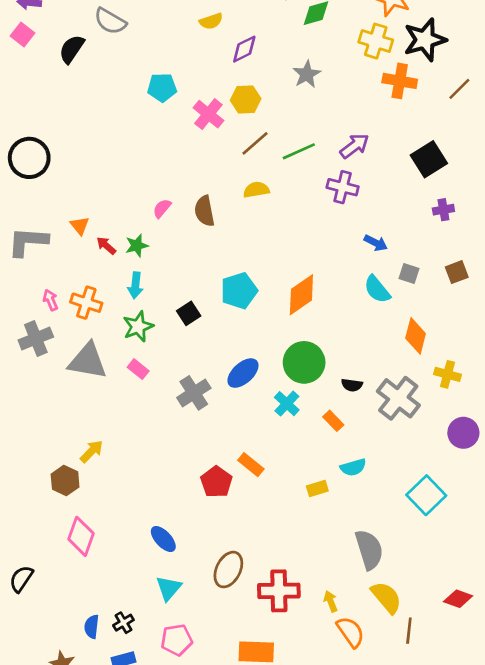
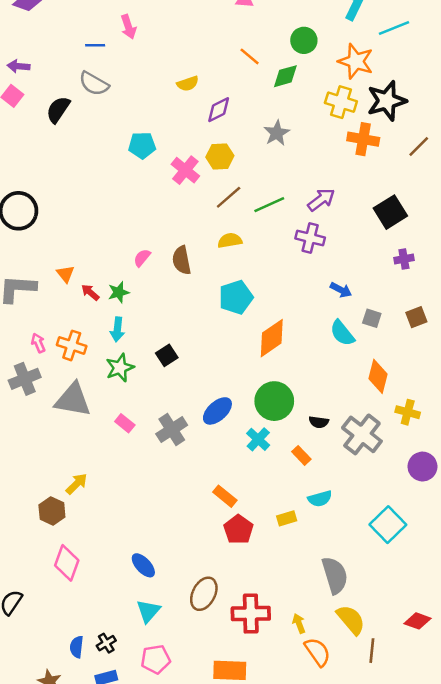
cyan pentagon: (239, 291) -> (236, 297), moved
pink rectangle: (138, 369) -> (125, 423), moved
red pentagon: (216, 482) -> (238, 530), moved

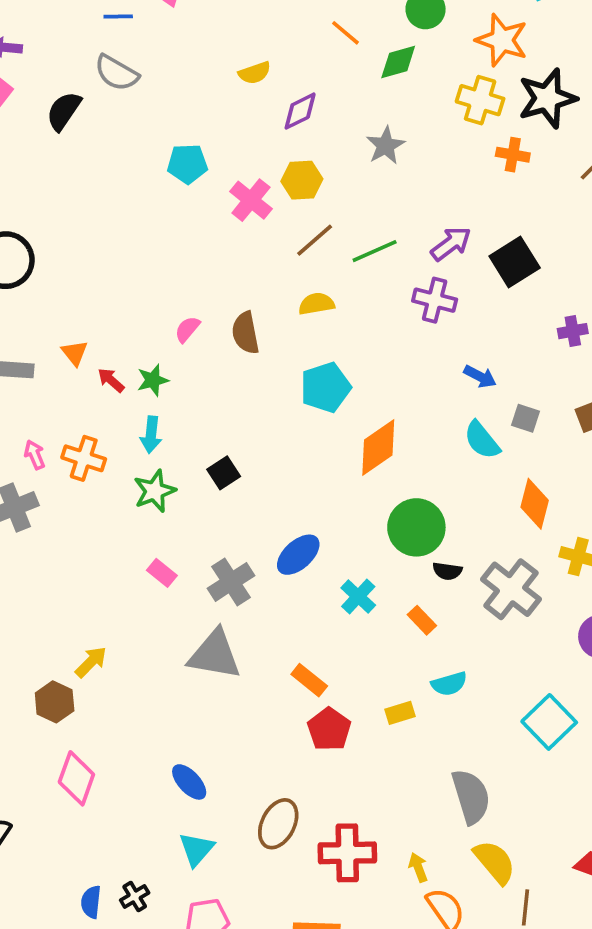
orange cross: (363, 139) -> (513, 155), size x0.7
black square: (390, 212) -> (515, 262), moved
gray triangle: (73, 400) -> (215, 655), moved
green circle: (274, 401) -> (416, 527), moved

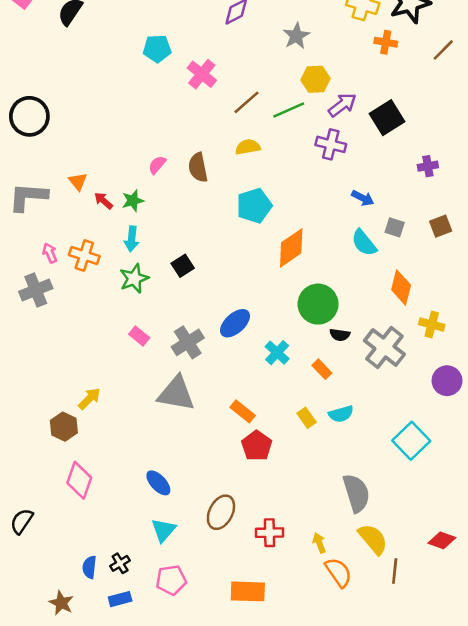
yellow hexagon: (302, 180) -> (315, 79), moved
yellow rectangle: (400, 713) -> (307, 418), moved, turned 72
red cross: (347, 853) -> (269, 533), size x0.7

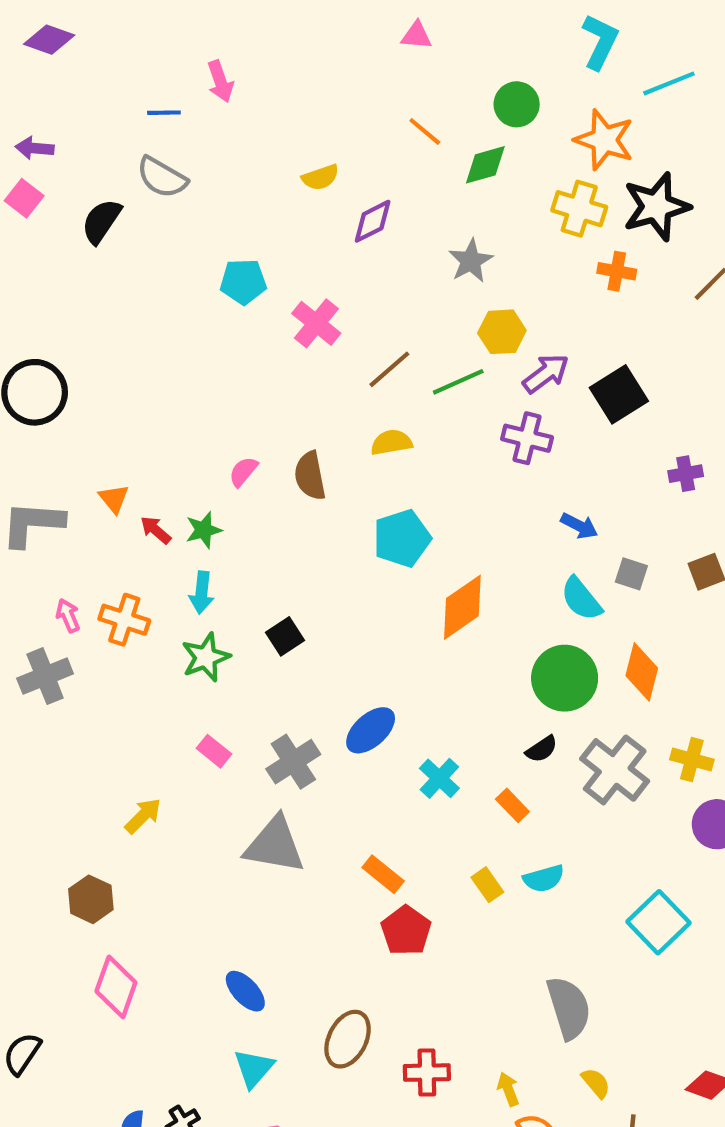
green circle: (318, 304) -> (565, 678), moved
yellow cross: (432, 325) -> (692, 760), moved
black semicircle: (340, 335) -> (542, 749), turned -42
yellow arrow: (89, 399) -> (143, 816), moved
yellow semicircle: (373, 539) -> (596, 1083), size x0.6

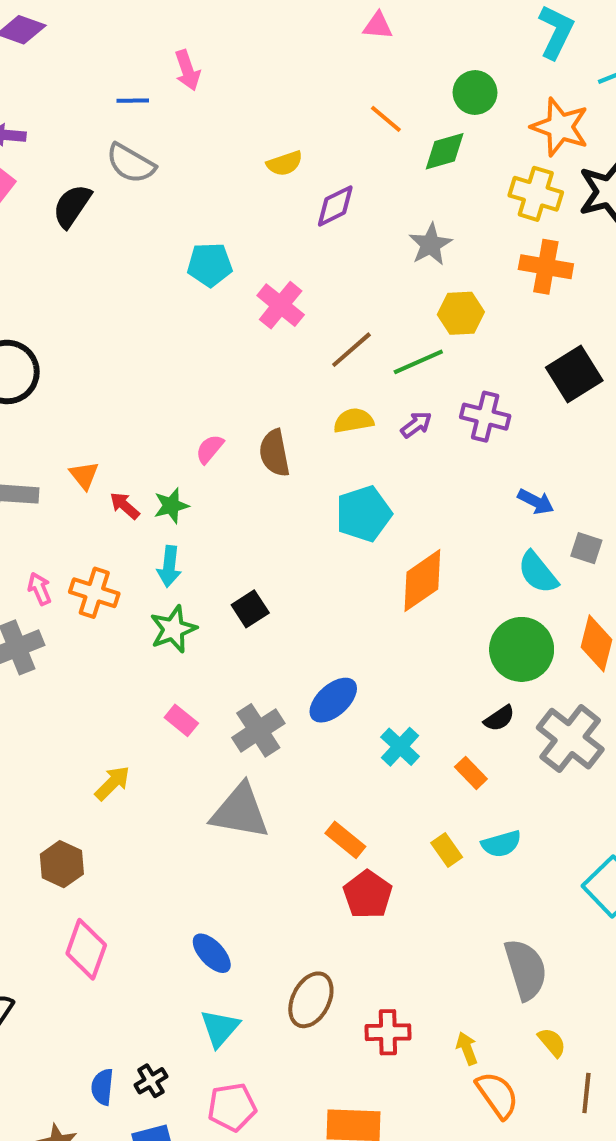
orange cross: (617, 271) -> (546, 267), moved, size x1.4
purple arrow: (546, 373) -> (416, 425), moved, size x0.7

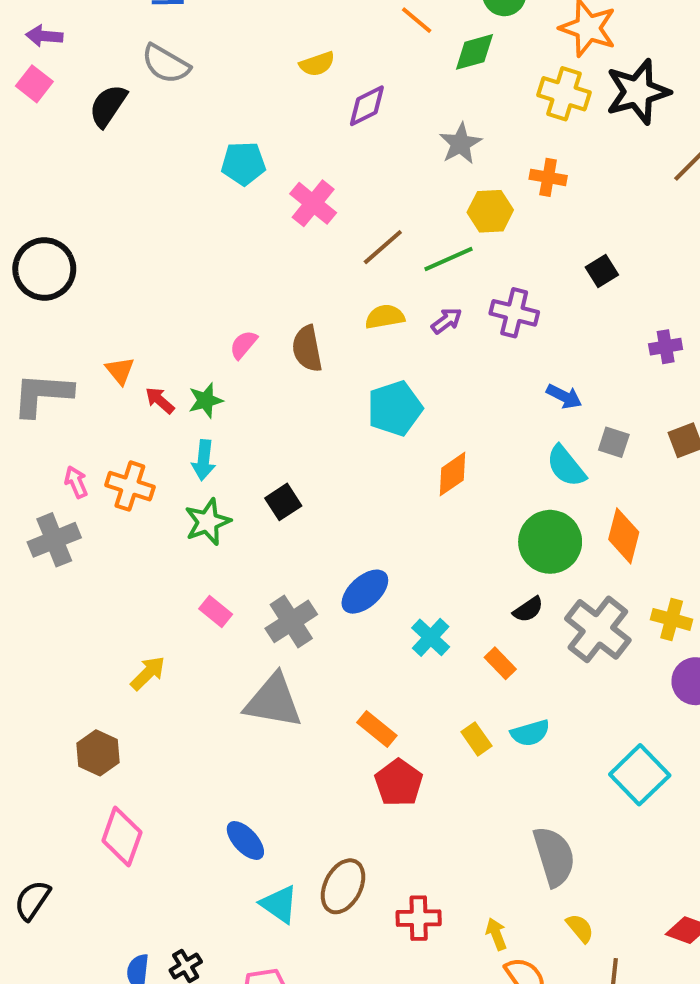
orange cross: (546, 267) -> (548, 177), moved, size x0.7
black square: (574, 374) -> (602, 271), size x0.6
orange diamond: (422, 581) -> (453, 474), size x0.7
cyan triangle: (220, 1028) -> (279, 904), moved, turned -36

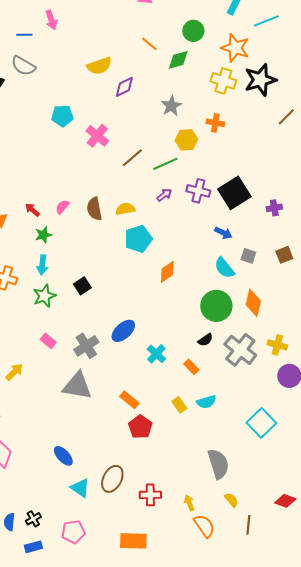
yellow semicircle: (317, 64) -> (99, 66), size x1.4
black square: (602, 271) -> (234, 193), moved, size x2.0
yellow semicircle: (385, 317) -> (125, 209), moved
red arrow: (160, 400) -> (32, 210), moved

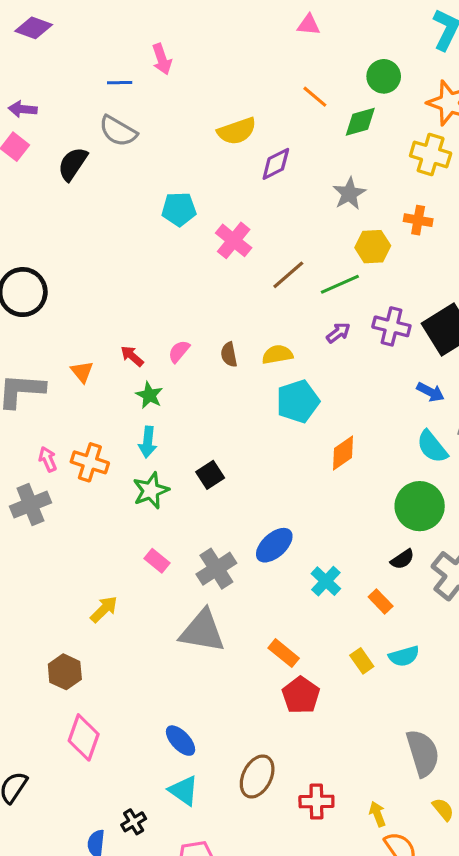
brown semicircle: (94, 209) -> (229, 355), size x0.7
green star: (43, 235) -> (149, 395), turned -30
cyan triangle: (80, 488) -> (184, 791), moved
black cross: (33, 519) -> (134, 822), moved

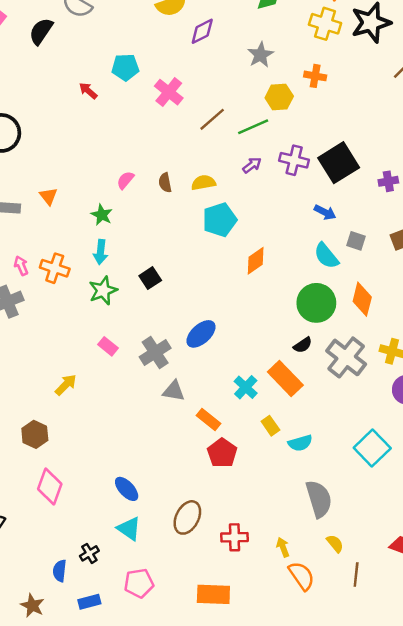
red arrow: (132, 356) -> (88, 91), moved
cyan cross: (326, 581) -> (246, 387), moved
orange rectangle: (381, 601) -> (285, 379), size x1.8
gray triangle: (202, 631) -> (174, 391), moved, size x0.6
cyan semicircle: (404, 656) -> (300, 443), moved

